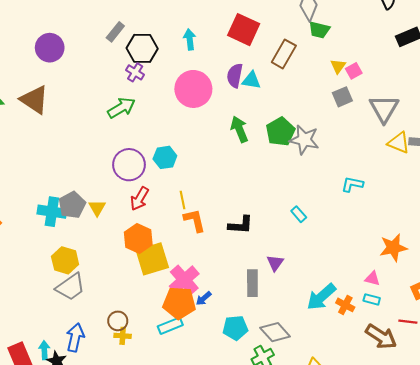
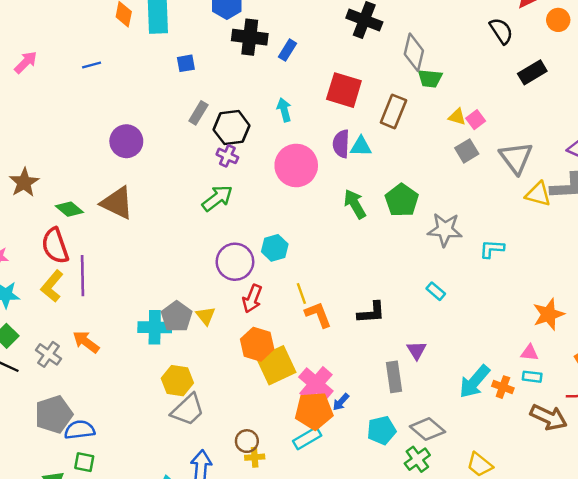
yellow triangle: (338, 66) -> (457, 117), turned -42
gray star: (304, 140) -> (445, 230), moved

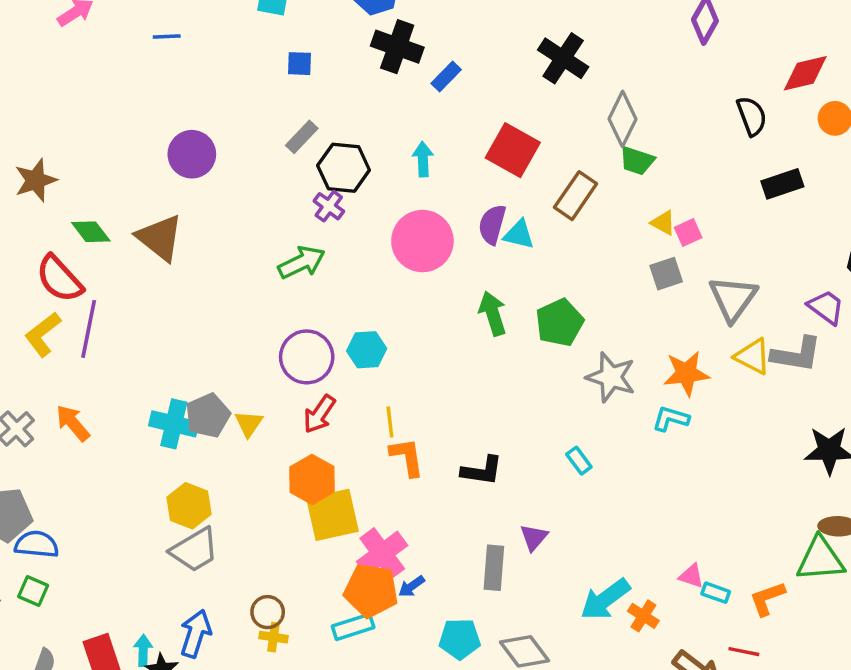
red semicircle: (55, 246) -> (59, 279), turned -36
orange star: (548, 314) -> (686, 373), moved
cyan rectangle: (532, 377) -> (716, 593), moved

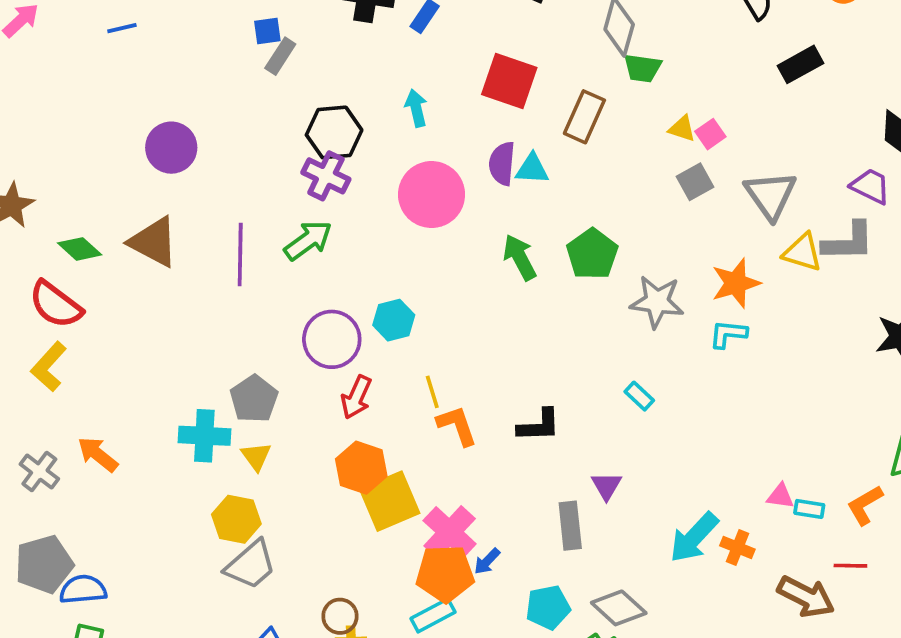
gray rectangle: (302, 137) -> (280, 56), moved
purple cross: (329, 206) -> (326, 176), size x1.4
purple line: (89, 329) -> (240, 254), moved
gray pentagon: (208, 416) -> (254, 399), moved
yellow triangle: (249, 424) -> (256, 456), moved

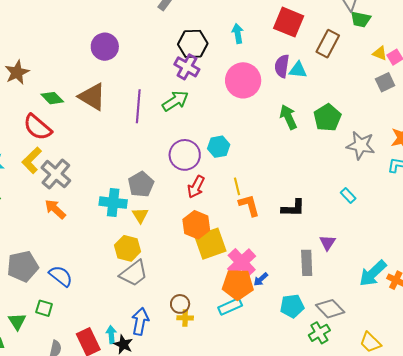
gray cross: (39, 472) -> (56, 174), moved, size x1.4
blue semicircle: (83, 590) -> (61, 276), moved, turned 40

